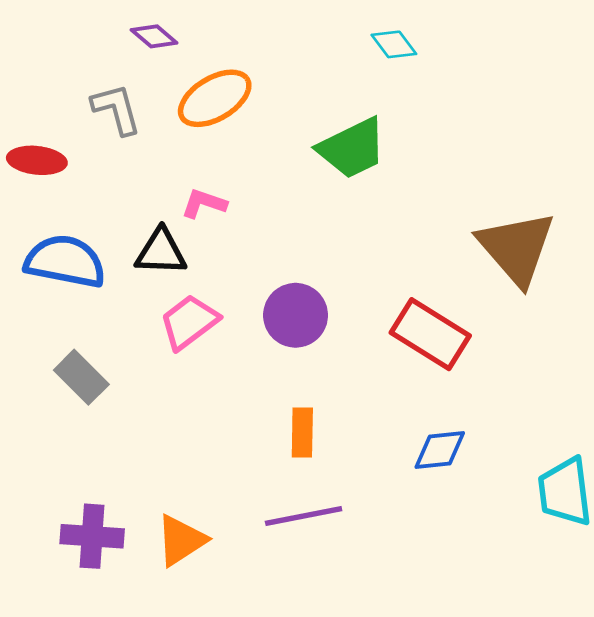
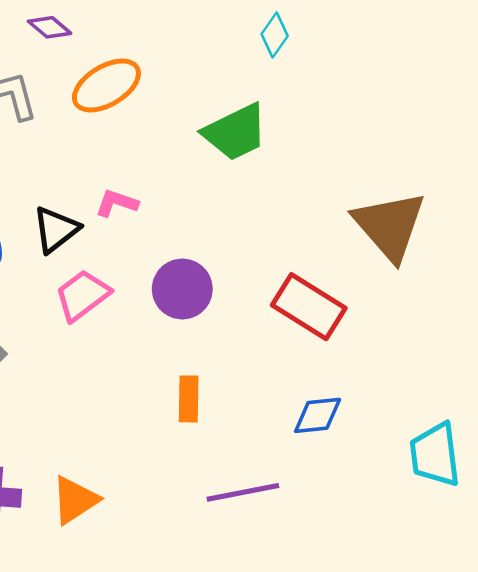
cyan diamond: (394, 44) -> (275, 35), turned 72
pink L-shape: (204, 203) -> (117, 203), moved
black triangle: (161, 252) -> (56, 230), turned -40
purple line: (304, 516) -> (243, 492), moved

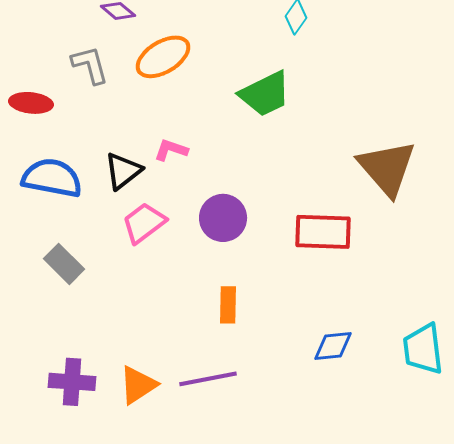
red rectangle: (309, 307) -> (323, 232), turned -30
blue diamond: (318, 415) -> (333, 346), moved
purple line: (243, 492) -> (208, 379), moved

